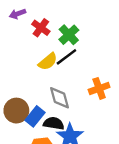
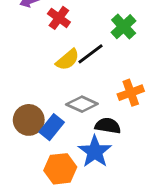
green cross: (69, 35) -> (124, 27), moved
gray diamond: (59, 98) -> (82, 104), turned -50
black semicircle: (54, 123) -> (108, 126), moved

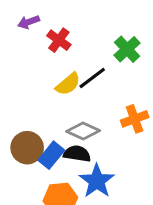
black semicircle: (108, 126) -> (77, 154), moved

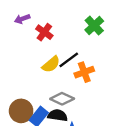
green cross: (127, 49) -> (94, 26), moved
orange cross: (135, 119) -> (84, 72), moved

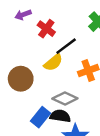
black line: (69, 60) -> (66, 46), moved
brown circle: (21, 111) -> (21, 79), moved

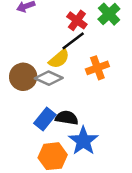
red cross: (46, 29) -> (77, 20), moved
gray diamond: (65, 99) -> (49, 78), moved

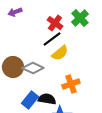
yellow semicircle: (59, 59) -> (60, 53), moved
orange cross: (97, 68) -> (71, 84), moved

